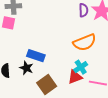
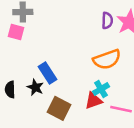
blue rectangle: (36, 56) -> (47, 73), turned 36
brown square: (47, 85) -> (59, 108), turned -30

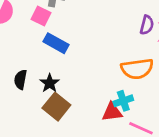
blue rectangle: (47, 73) -> (56, 43), moved, turned -40
brown square: (59, 108) -> (56, 107), moved

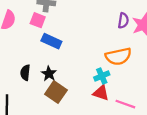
cyan cross: (123, 101) -> (102, 76), moved
red triangle: (112, 112) -> (101, 93), turned 30

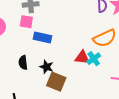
black semicircle: (25, 73) -> (23, 63), moved
red triangle: (101, 93) -> (82, 58), moved

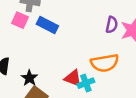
blue rectangle: (43, 38) -> (47, 25), moved

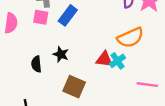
blue rectangle: (47, 25) -> (68, 15), turned -66
black star: (29, 78) -> (61, 54), moved

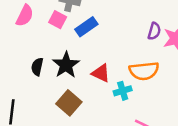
black star: (61, 54) -> (66, 65), size x1.5
red triangle: (104, 59) -> (101, 73), moved

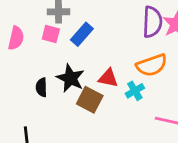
purple semicircle: (154, 31) -> (152, 22), size x1.6
brown square: (69, 103) -> (90, 100), moved

